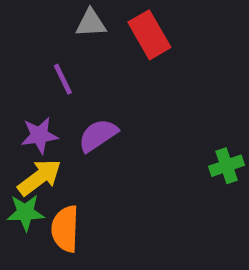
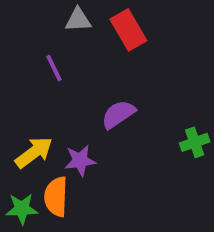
purple star: (39, 135) -> (80, 160), moved
purple semicircle: (98, 135) -> (118, 114), moved
green star: (25, 212) -> (22, 209), moved

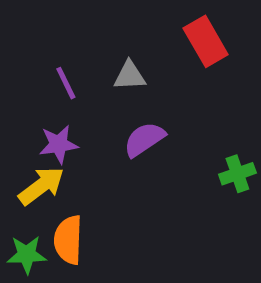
gray triangle: (78, 20) -> (130, 76), moved
red rectangle: (128, 30) -> (206, 41), moved
purple star: (80, 160) -> (59, 144), moved

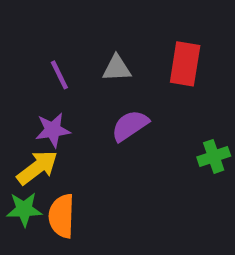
red rectangle: (206, 41) -> (185, 64), moved, turned 39
green star: (27, 255) -> (24, 209), moved

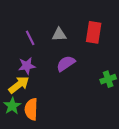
green star: (24, 209) -> (12, 106), turned -30

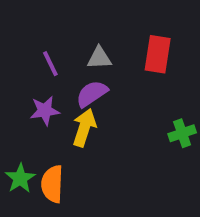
purple semicircle: (66, 64) -> (92, 94), moved
yellow arrow: (19, 85) -> (84, 128), moved, turned -35

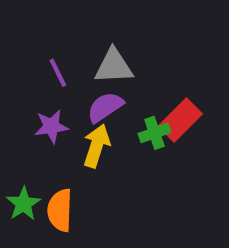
red rectangle: (158, 54) -> (180, 120), moved, turned 36
gray triangle: (99, 58) -> (114, 66), size x1.4
green cross: (182, 133) -> (155, 133), moved

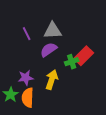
purple star: (51, 126) -> (26, 78), moved
yellow arrow: (97, 146) -> (52, 80), moved

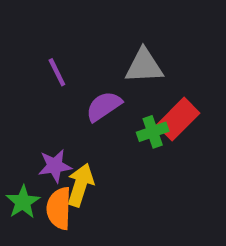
gray triangle: (53, 31) -> (144, 66), moved
yellow arrow: (52, 80) -> (80, 185), moved

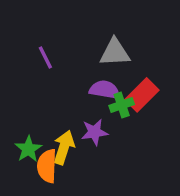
purple semicircle: (104, 106) -> (105, 90), moved, turned 44
purple star: (55, 166) -> (94, 132), moved
green star: (23, 202) -> (28, 149), moved

